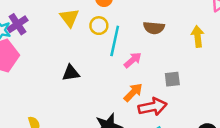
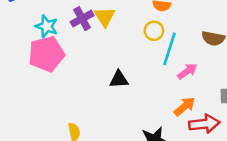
yellow triangle: (69, 18) -> (105, 17), moved
purple cross: (17, 24) -> (82, 19), moved

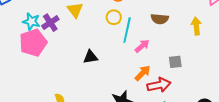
purple cross: (82, 19) -> (50, 23), moved

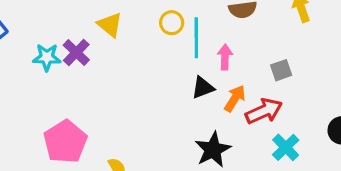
pink pentagon: (33, 43) -> (65, 142), moved
pink arrow: (142, 46) -> (225, 57), turned -35
black triangle: (90, 57) -> (203, 88), moved

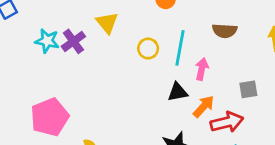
yellow circle: (172, 23) -> (148, 49), moved

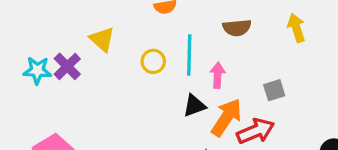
orange arrow: (204, 106) -> (226, 117), size x1.4

